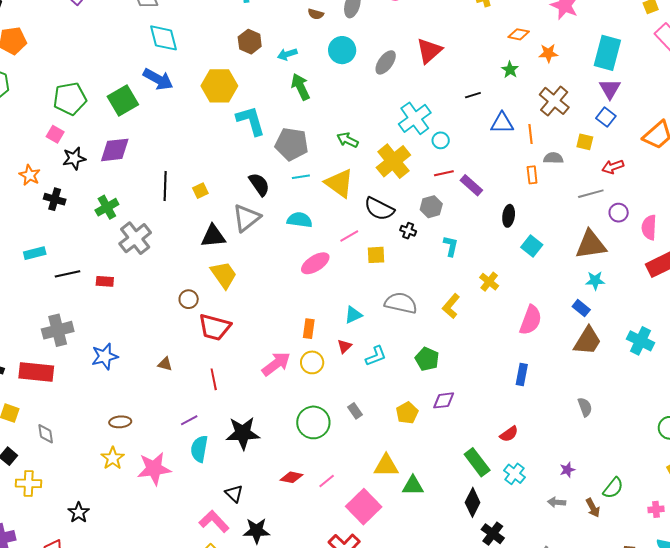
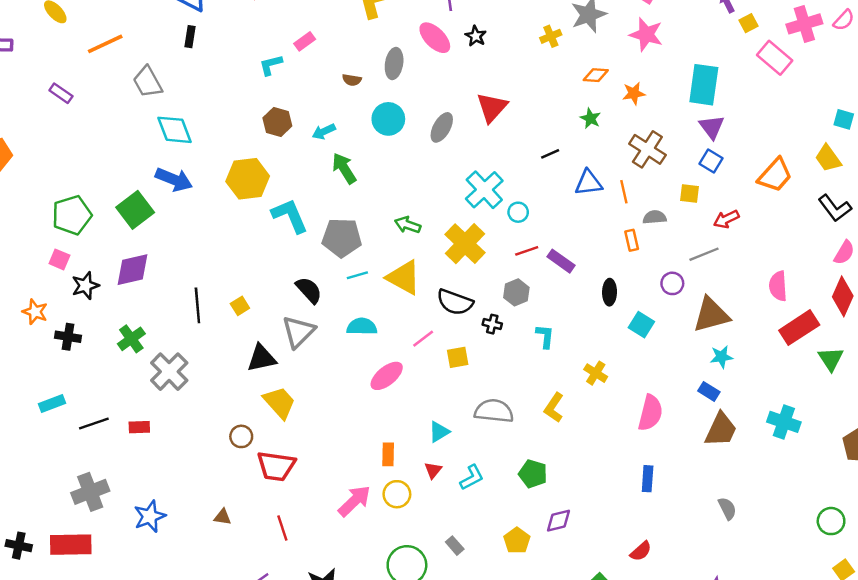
purple circle: (619, 213) -> (672, 283), moved

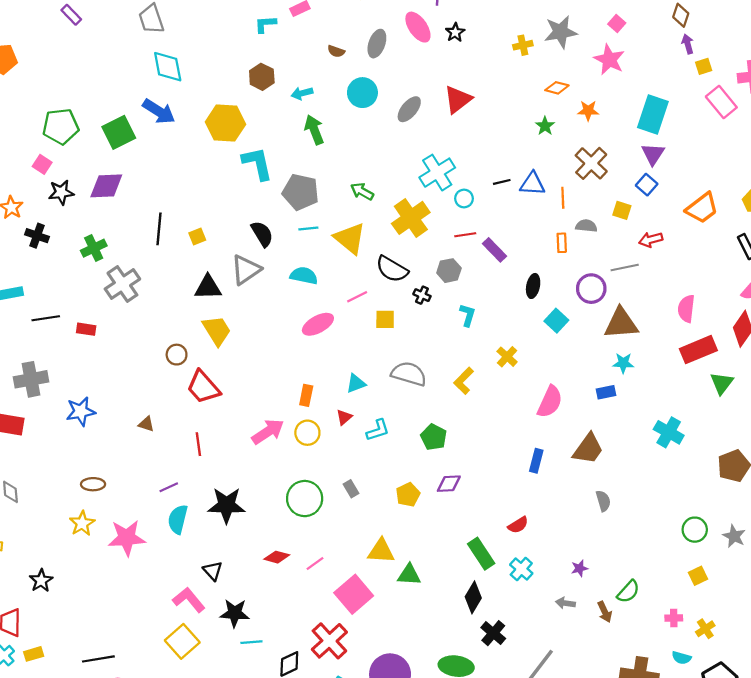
black line: (550, 154) -> (502, 182), moved
purple circle: (672, 283) -> (591, 289), size x1.4
blue rectangle: (709, 391) -> (606, 392), turned -54
brown trapezoid: (721, 430) -> (588, 449), moved
red trapezoid: (276, 466) -> (203, 387), turned 30

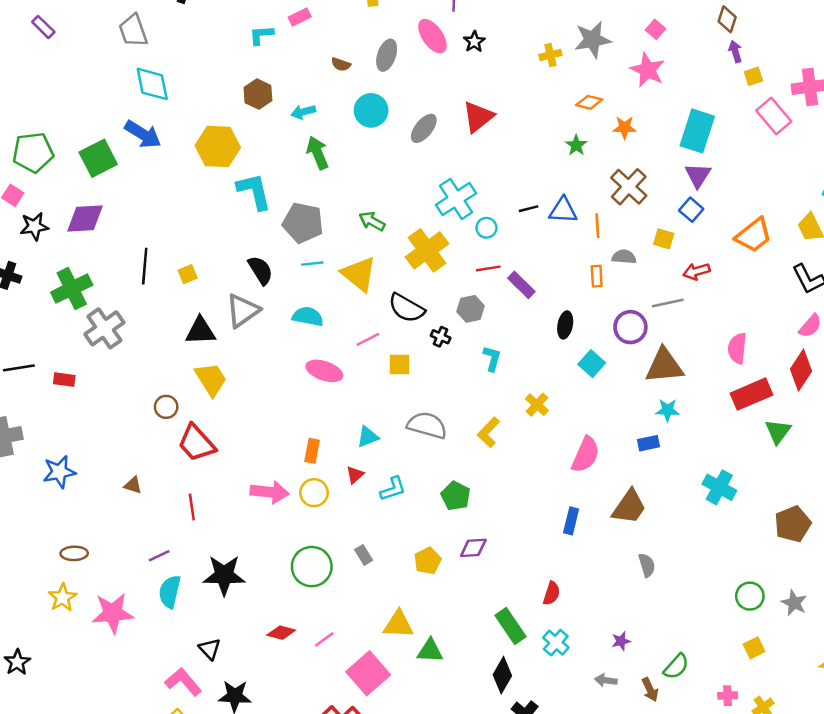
green cross: (94, 248) -> (72, 289), size x1.4
pink ellipse: (318, 324) -> (324, 371), turned 48
pink arrow: (268, 432) -> (270, 492), turned 40
red semicircle: (518, 525) -> (552, 593), turned -40

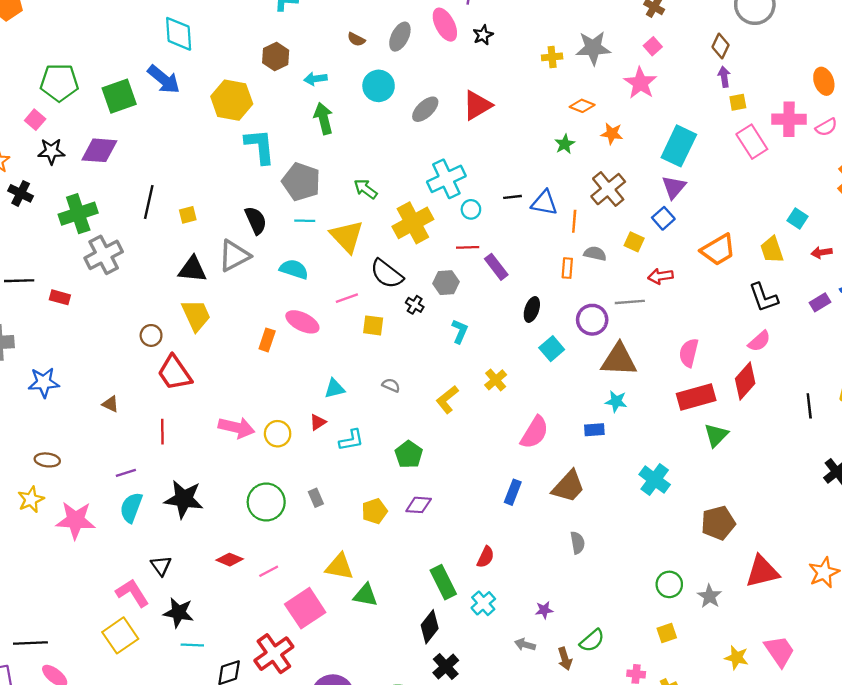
gray semicircle: (427, 425) -> (391, 385), size x0.5
orange rectangle: (312, 451) -> (267, 340), moved

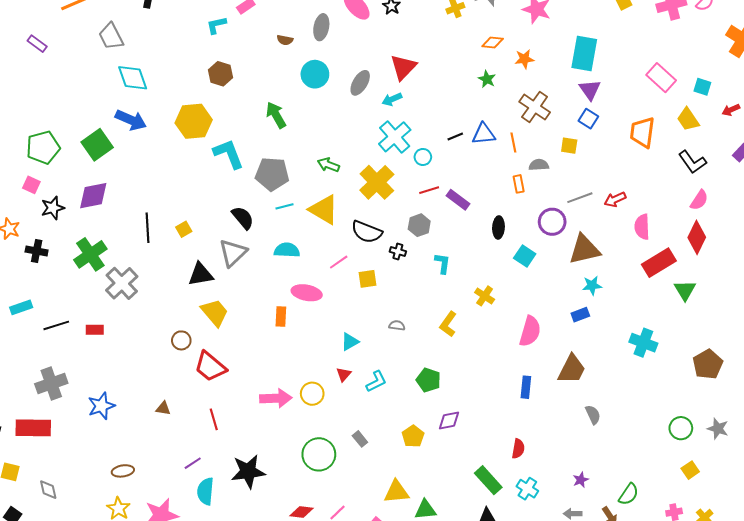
cyan arrow: (315, 79) -> (392, 99), moved
pink rectangle: (752, 142) -> (661, 78), moved
orange trapezoid: (718, 250) -> (642, 132), turned 144
red arrow: (661, 276) -> (615, 199), moved

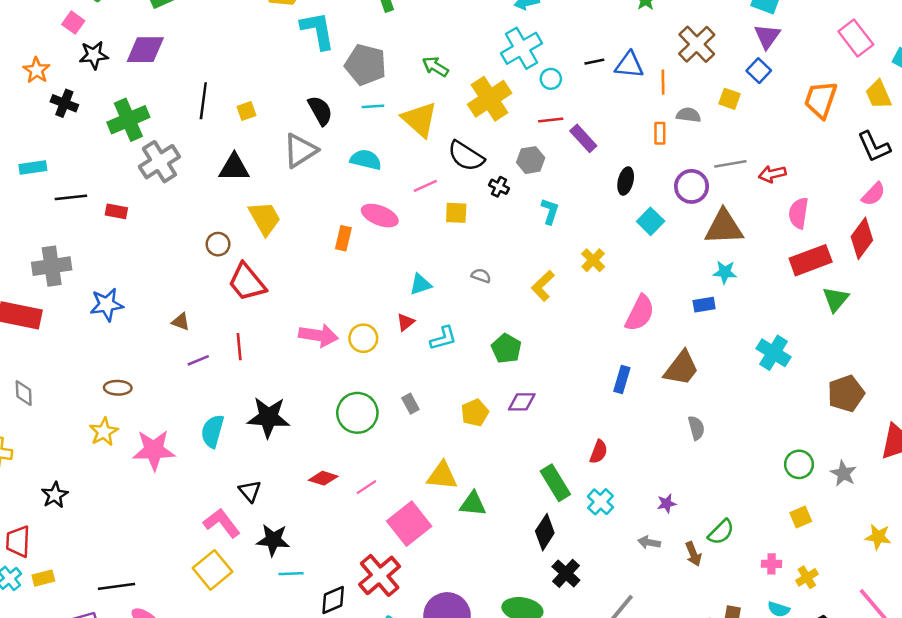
black triangle: (201, 274) -> (234, 168), moved
purple line: (193, 463) -> (198, 360), moved

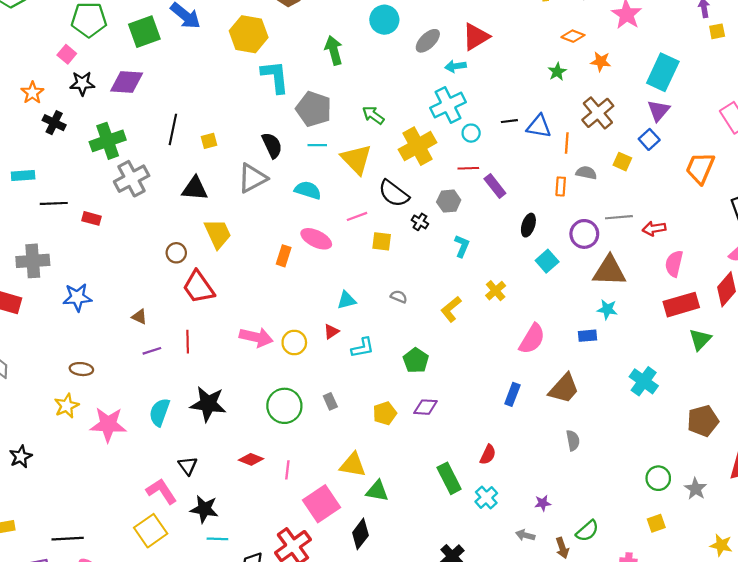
pink line: (366, 487) -> (287, 470), turned -54
black diamond: (545, 532) -> (360, 534), moved

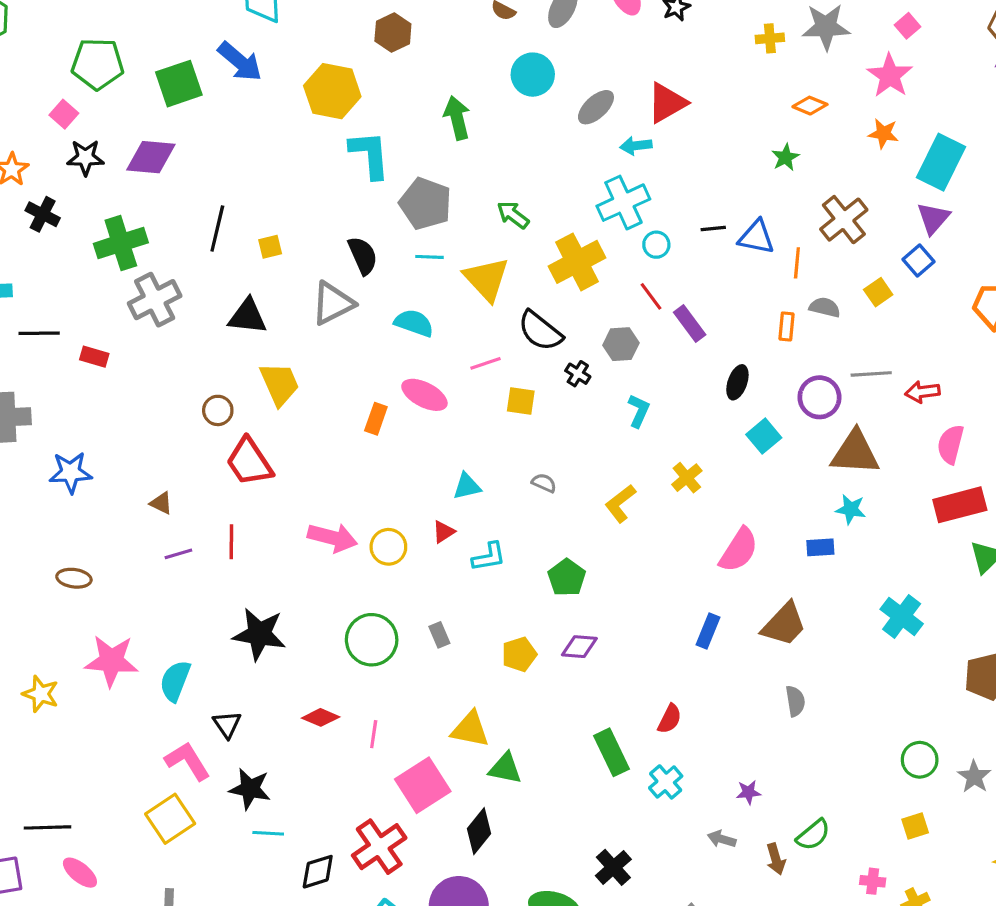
orange star: (601, 62) -> (883, 134), moved
yellow square: (622, 162) -> (878, 292), turned 30
red line: (468, 168) -> (651, 296), turned 54
yellow star: (67, 406) -> (41, 694), moved, turned -30
cyan semicircle: (160, 412) -> (175, 681), moved

